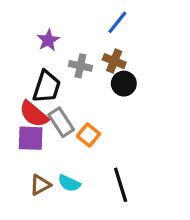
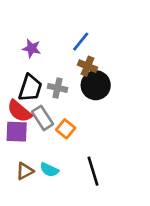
blue line: (117, 22) -> (81, 42), moved
purple star: (48, 40) -> (32, 48), turned -30
gray cross: (80, 66) -> (58, 88), moved
black circle: (124, 84) -> (96, 85), size x1.4

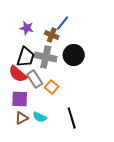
brown cross: (88, 66) -> (52, 35), moved
gray cross: (58, 88) -> (46, 57), size x1.5
purple square: (17, 132) -> (20, 99), moved

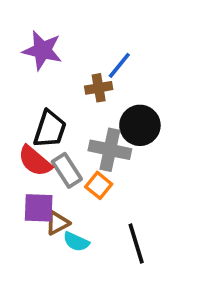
purple star: (27, 28) -> (42, 50), moved, size x1.5
brown cross: (52, 35) -> (99, 88), turned -32
gray cross: (46, 57) -> (110, 150), moved
brown triangle: (22, 118) -> (57, 223), moved

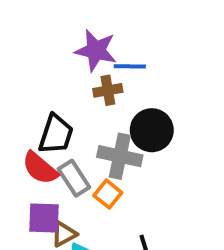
purple star: (42, 50) -> (96, 50), moved
blue line: (119, 65) -> (130, 66), turned 52

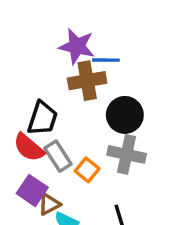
brown cross: (108, 90) -> (87, 81), size x1.5
gray cross: (120, 156) -> (127, 154), moved
purple square: (44, 218) -> (32, 190), turned 32

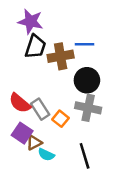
purple star: (77, 46) -> (31, 21), moved
blue line: (106, 60) -> (85, 44), moved
black trapezoid: (42, 118) -> (35, 47), moved

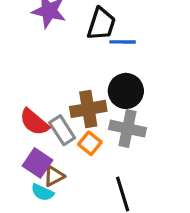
black trapezoid: (35, 47) -> (101, 24), moved
brown cross: (61, 56) -> (88, 109), moved
cyan semicircle: (46, 155) -> (42, 192), moved

